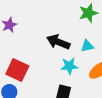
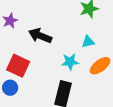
black arrow: (58, 42) -> (40, 36), moved

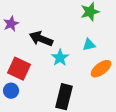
cyan star: (70, 62) -> (60, 58), moved, turned -30

